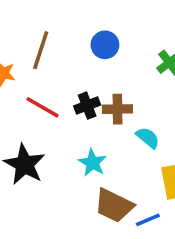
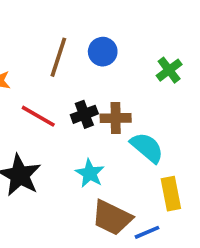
brown line: (41, 50) -> (58, 57), moved
cyan semicircle: (148, 138) -> (147, 148), size x1.4

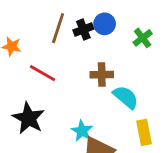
blue circle: (103, 52) -> (105, 24), moved
black cross: (84, 114) -> (83, 30), moved
cyan star: (90, 173) -> (82, 131), moved

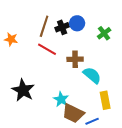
red line: (43, 73) -> (47, 49), moved

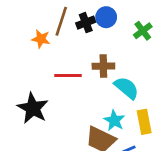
orange star: (11, 39) -> (41, 39), moved
red line: (47, 49) -> (68, 76), moved, turned -30
cyan star: (61, 99) -> (114, 120), moved

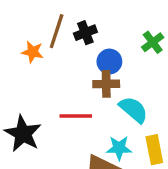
blue circle: (106, 17) -> (109, 62), moved
red line: (68, 76) -> (76, 116), moved
cyan star: (114, 120) -> (119, 148), turned -30

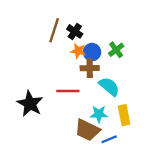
black cross: (85, 33) -> (75, 31), turned -35
green cross: (153, 42) -> (116, 50), moved
orange star: (32, 52) -> (78, 51), moved

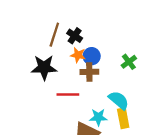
green cross: (116, 50) -> (129, 62), moved
cyan semicircle: (109, 86) -> (119, 100), moved
black star: (30, 104) -> (44, 67), moved, turned -30

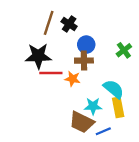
orange star: (78, 55) -> (73, 79), moved
red line: (68, 95) -> (51, 73), moved

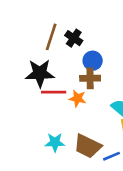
cyan star: (93, 106) -> (55, 142), moved

